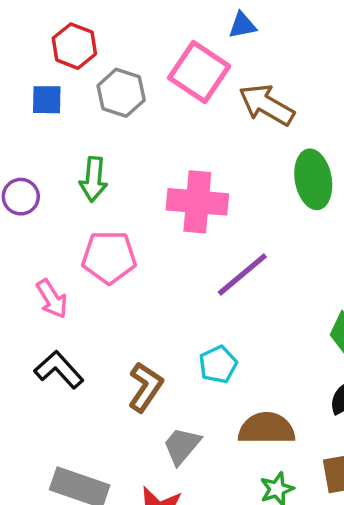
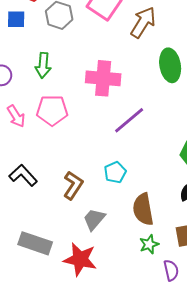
brown arrow: (267, 105) -> (143, 22), turned 92
pink arrow: (52, 299) -> (16, 116), moved
brown semicircle: (267, 429) -> (143, 209), turned -100

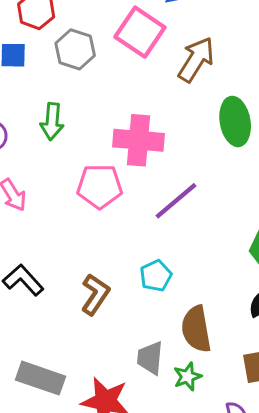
pink pentagon: (52, 110) -> (100, 186), moved
gray trapezoid: (94, 219) -> (150, 358), moved, turned -35
green star: (149, 244) -> (188, 377), moved

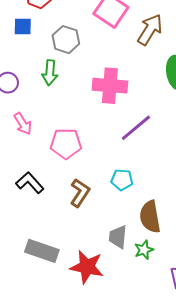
gray hexagon: (75, 49) -> (66, 40), moved
pink pentagon: (100, 186) -> (66, 144), moved
cyan pentagon: (156, 276) -> (122, 180), turned 30

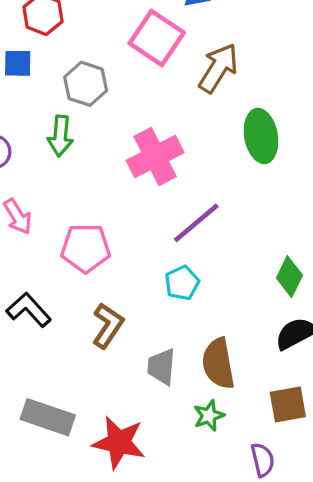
pink cross: (110, 86) -> (155, 157), turned -32
cyan pentagon: (122, 180) -> (182, 283), moved, turned -30
gray trapezoid: (118, 237) -> (161, 367), moved

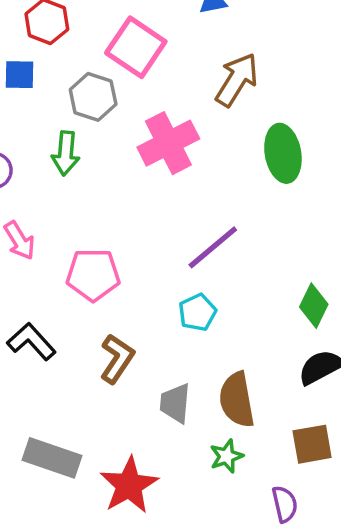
pink square: (157, 38) -> (136, 47), moved
pink cross: (155, 157) -> (168, 143), moved
red star: (119, 442) -> (129, 485), turned 30

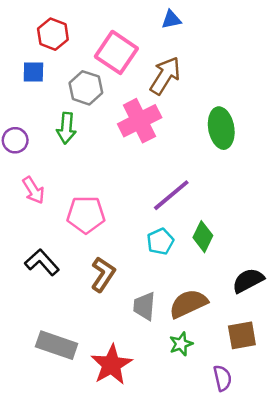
brown arrow: (237, 80) -> (165, 76), moved
green diamond: (314, 306) -> (203, 237), moved
brown semicircle: (237, 400) -> (188, 304), turned 75

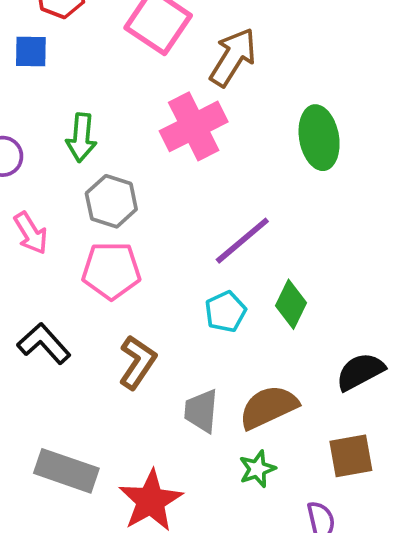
gray hexagon: (86, 88) -> (111, 201), moved

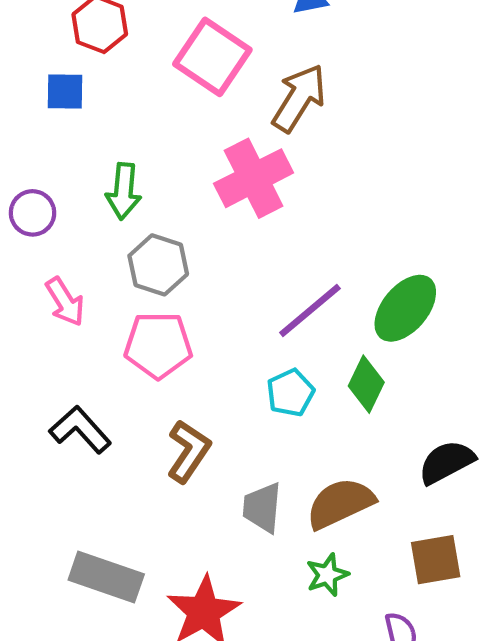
green ellipse: (319, 138) -> (405, 308), moved, turned 50

